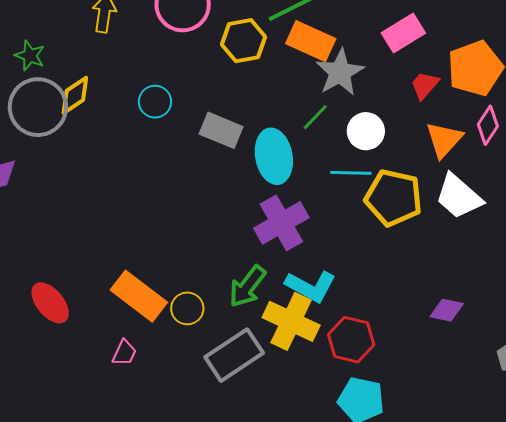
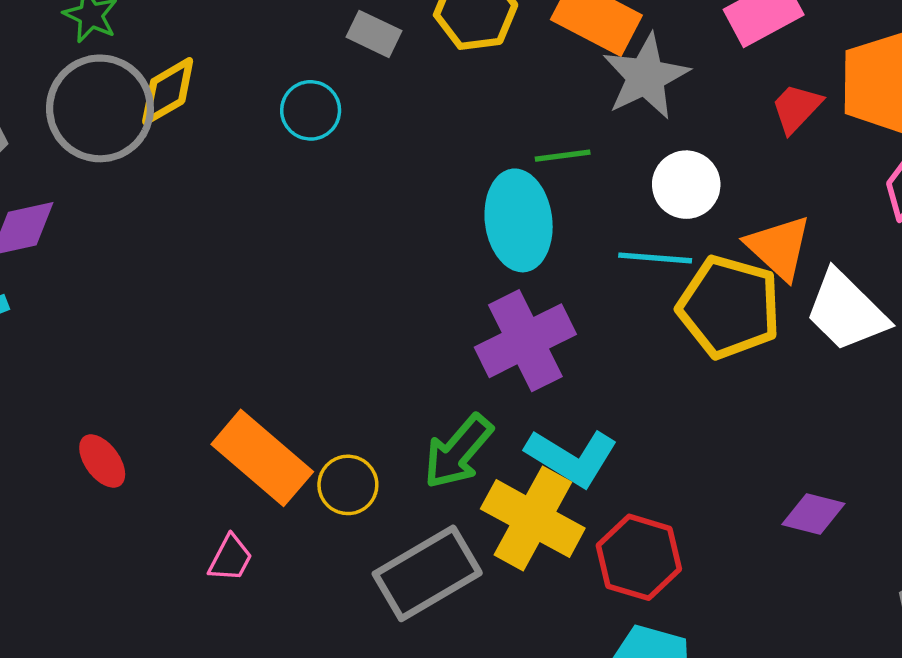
green line: (315, 117) -> (563, 156), moved, turned 36
gray rectangle: (221, 130) -> (374, 34), moved, size x0.7
orange triangle: (444, 140) -> (779, 247), moved, turned -33
red ellipse: (50, 303) -> (102, 461), size x0.7

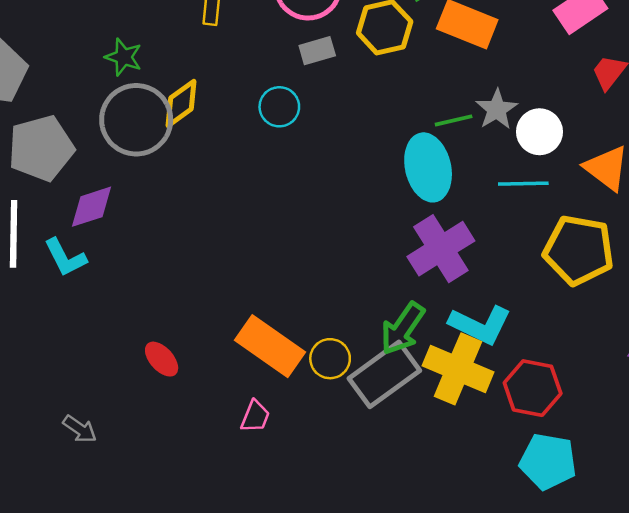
gray rectangle: (374, 34) -> (317, 51), turned -36
gray star: (646, 77) -> (497, 109), moved, size x0.7
yellow pentagon: (729, 307) -> (579, 250), moved
gray rectangle: (427, 573) -> (384, 374), moved

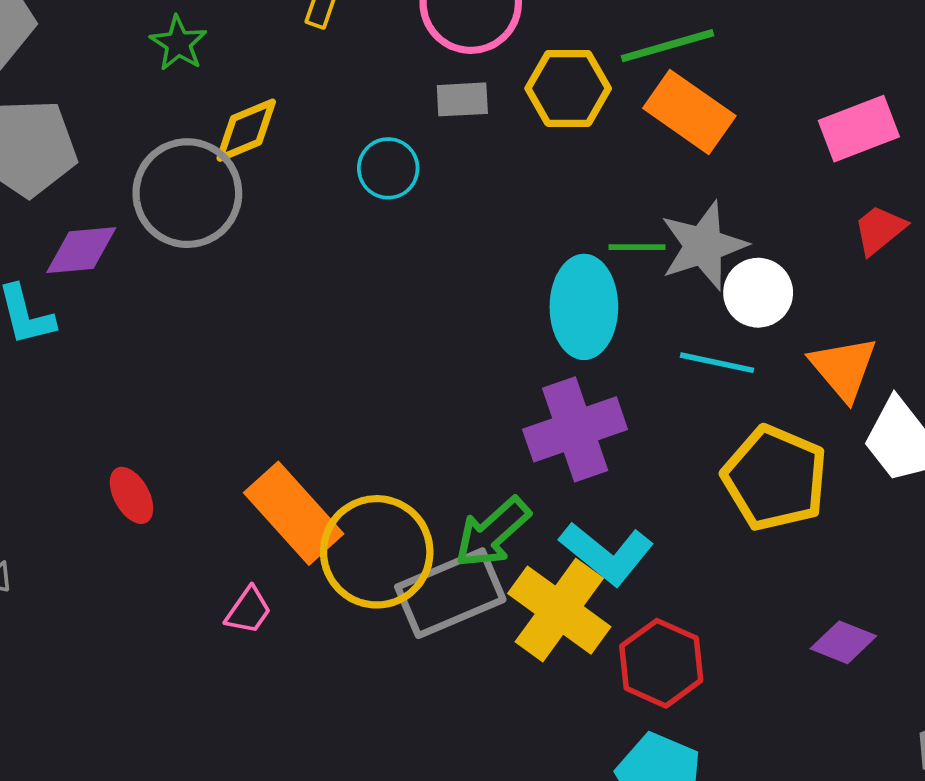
gray star: (497, 109) -> (703, 246), size x1.4
gray circle: (136, 120) -> (187, 193), moved
yellow circle: (330, 359) -> (377, 552), size x1.8

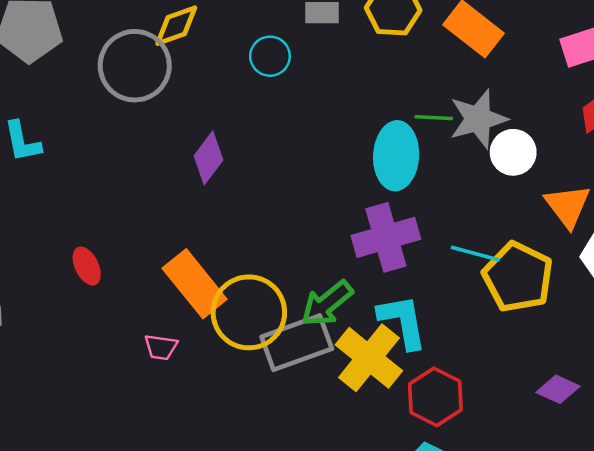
purple diamond: (81, 250) -> (209, 158), moved, turned -51
cyan line: (717, 363) -> (475, 254), moved
cyan L-shape: (607, 554) -> (403, 322), turned -142
pink trapezoid: (248, 610) -> (161, 347), turned 60

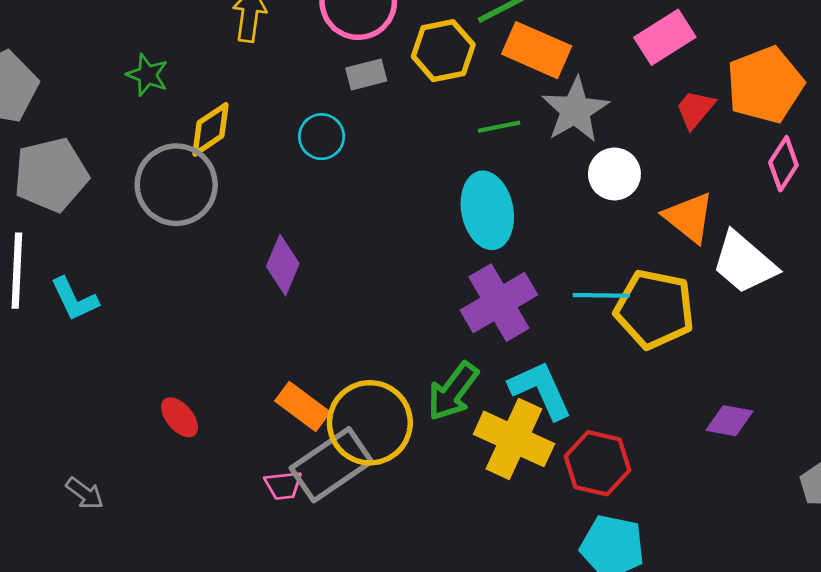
green line: (434, 118) -> (499, 127), moved
gray star: (478, 119) -> (575, 110), moved
orange rectangle: (195, 284) -> (303, 407), size x0.7
gray rectangle: (297, 343) -> (331, 465), moved

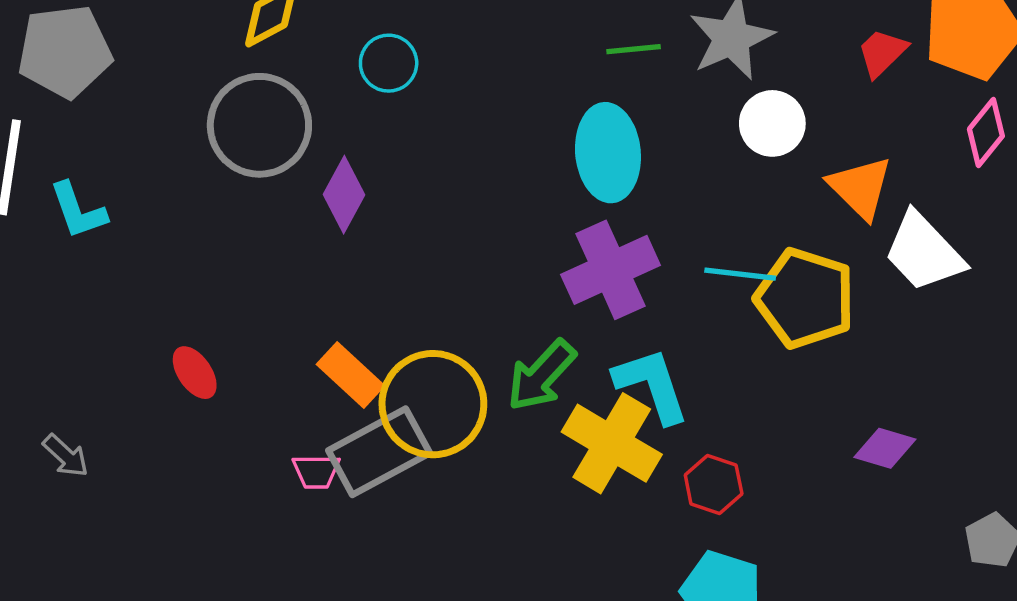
cyan circle: (322, 137) -> (389, 63), moved
gray circle: (176, 185) -> (259, 125), moved
red hexagon: (598, 463) -> (714, 484), size x0.7

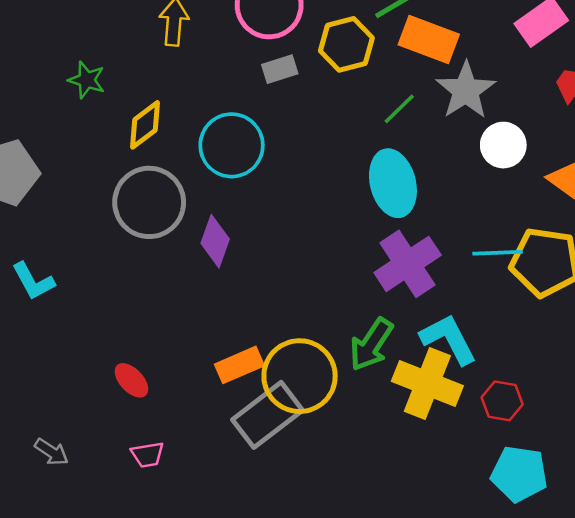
green line: (634, 49) -> (399, 109), turned -30
cyan circle: (389, 63) -> (232, 145), size x1.6
orange rectangle: (350, 375) -> (239, 365), turned -57
pink trapezoid: (316, 471) -> (147, 455), moved

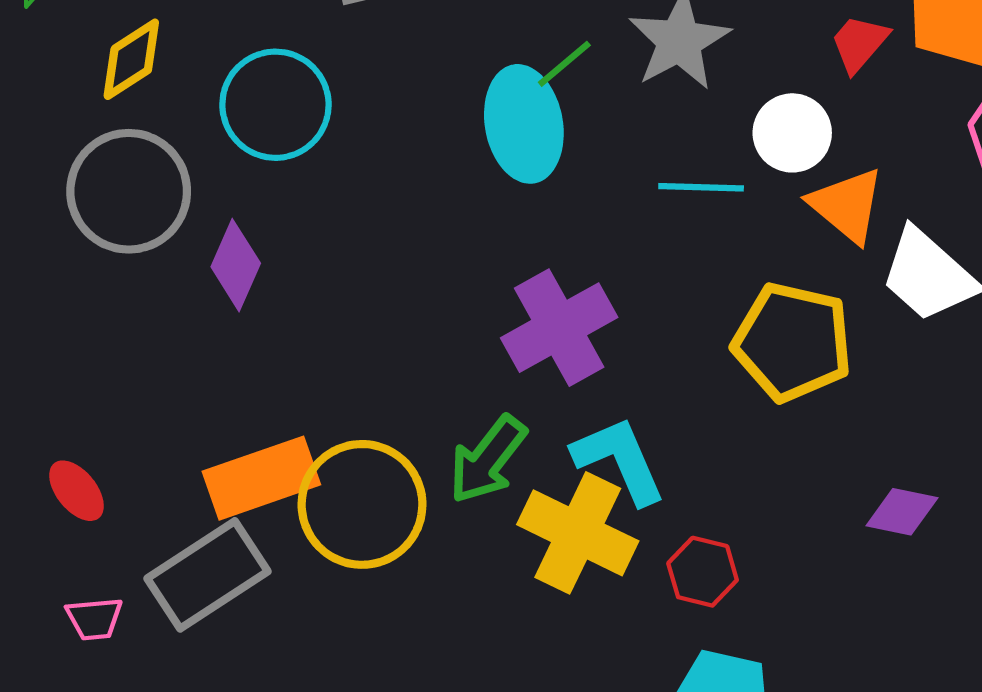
white circle: (503, 145) -> (792, 133), moved
cyan ellipse: (393, 183) -> (524, 124), moved
cyan line: (498, 253) -> (701, 187), moved
orange rectangle: (239, 365) -> (261, 478), size x1.4
gray rectangle: (267, 415) -> (207, 575), moved

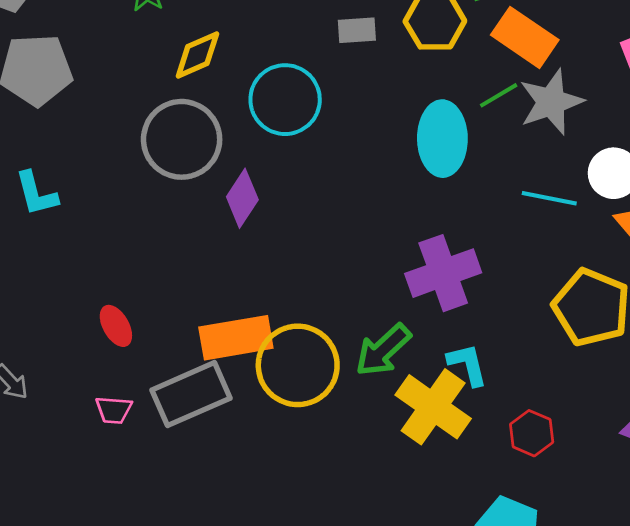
green line: (564, 64) -> (499, 95), moved
cyan L-shape: (619, 460) -> (468, 365), size x0.7
red hexagon: (703, 572) -> (532, 433), moved

